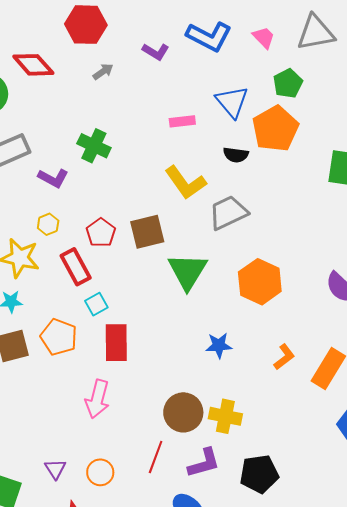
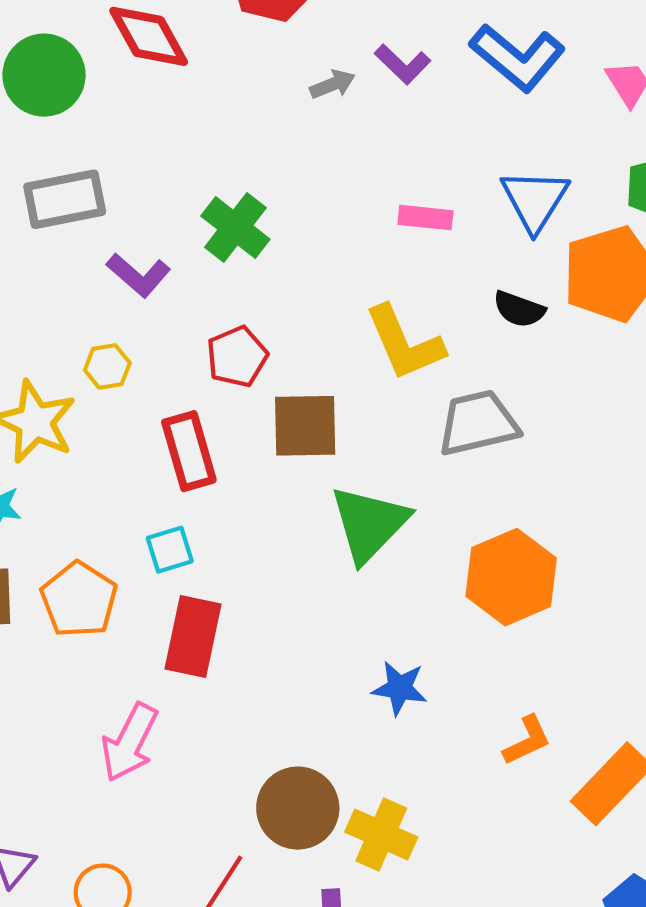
gray arrow: (103, 72) -> (333, 84), moved
red pentagon: (101, 233) -> (237, 357), moved
red rectangle: (76, 267) -> (189, 451), moved

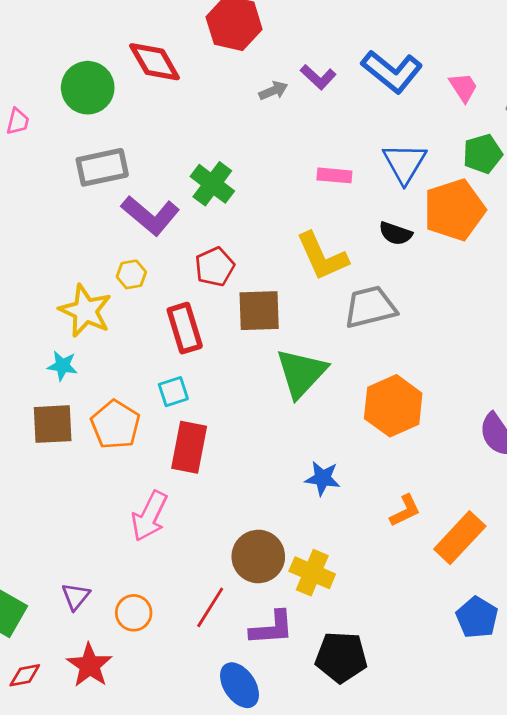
purple L-shape: (139, 275) -> (150, 215), size x1.4

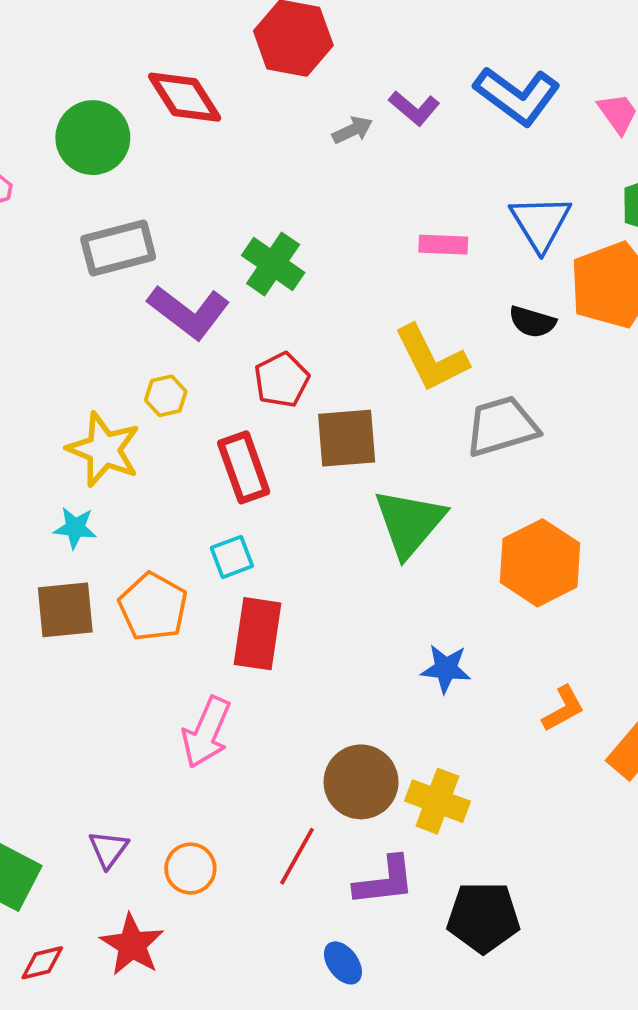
blue ellipse: (239, 685) -> (343, 963), size x0.7

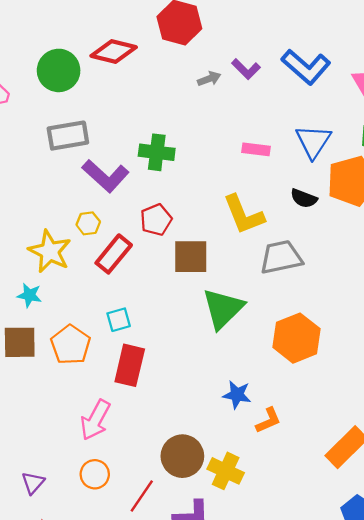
red diamond: (185, 97) -> (114, 52), turned -48
green cross: (273, 264) -> (157, 152), turned -32
red rectangle: (244, 467) -> (114, 254), moved, turned 54
orange L-shape: (563, 709) -> (268, 420), moved
orange circle: (190, 869) -> (95, 474), moved

